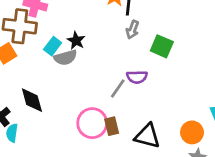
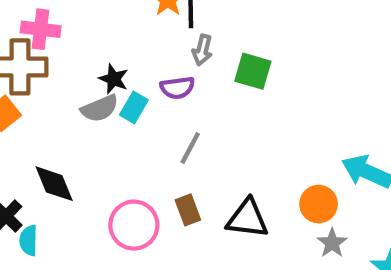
cyan rectangle: (53, 46) -> (134, 107), moved
purple semicircle: (137, 77) -> (177, 88), moved
pink circle: (92, 123) -> (134, 225), moved

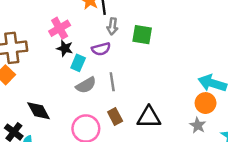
pink cross: (41, 29) -> (60, 28), moved, turned -30
gray semicircle: (100, 108) -> (86, 85), moved
gray line: (190, 148) -> (112, 82), turned -30
orange circle: (319, 204) -> (206, 103), moved

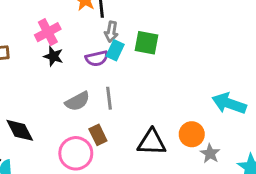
cyan rectangle: (78, 63) -> (115, 50), moved
orange circle: (206, 103) -> (192, 134), moved
brown rectangle: (115, 116) -> (98, 135), moved

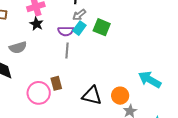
gray arrow: (111, 32) -> (79, 15), turned 32
gray line: (109, 98) -> (67, 51), moved
gray semicircle: (77, 101) -> (18, 47), moved

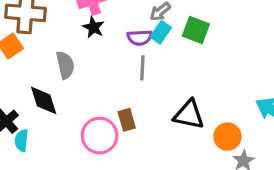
gray semicircle: (18, 47) -> (65, 65), turned -84
black triangle: (92, 96) -> (189, 115), moved

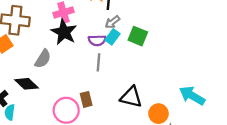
black star: (93, 27) -> (64, 32), size x1.6
gray semicircle: (65, 65) -> (43, 59), turned 42
black diamond: (44, 100) -> (27, 84), turned -30

